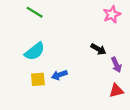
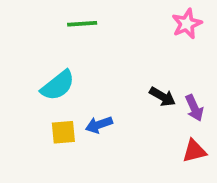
green line: (35, 12) -> (82, 24), moved, turned -36
black arrow: (98, 49) -> (162, 97), moved

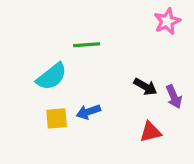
green line: (82, 24) -> (87, 45), moved
red triangle: (194, 151) -> (150, 132), moved

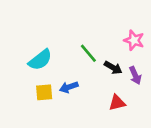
pink star: (167, 21) -> (134, 40), moved, turned -30
green line: (87, 45) -> (88, 53), moved, turned 54

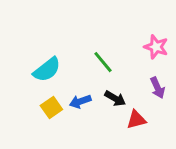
black arrow: (113, 68) -> (115, 98), moved
yellow square: (44, 92) -> (51, 107), turned -30

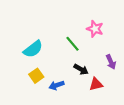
pink star: (156, 47) -> (95, 29), moved
blue arrow: (80, 101) -> (57, 85), moved

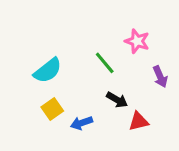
purple arrow: (111, 62) -> (160, 77), moved

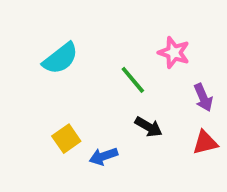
cyan semicircle: (48, 71) -> (60, 58), moved
red triangle: (139, 121) -> (205, 143), moved

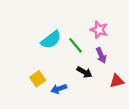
cyan semicircle: (60, 58) -> (51, 40), moved
purple arrow: (203, 98) -> (101, 55), moved

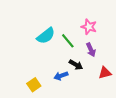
yellow square: (38, 79) -> (34, 85), moved
blue arrow: (59, 89) -> (61, 76), moved

